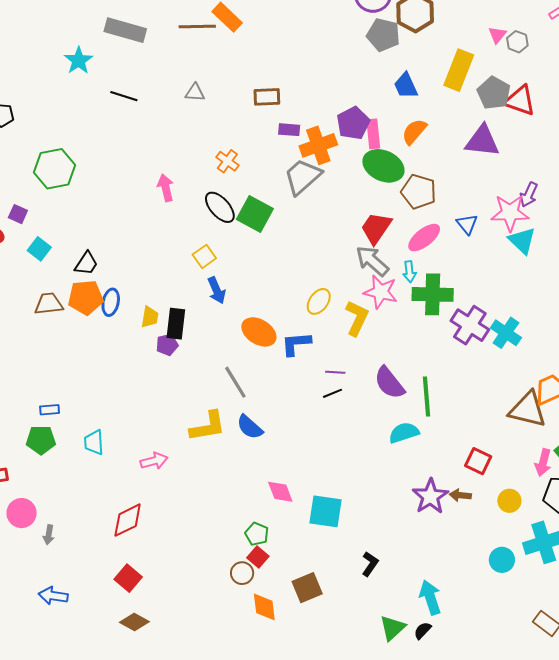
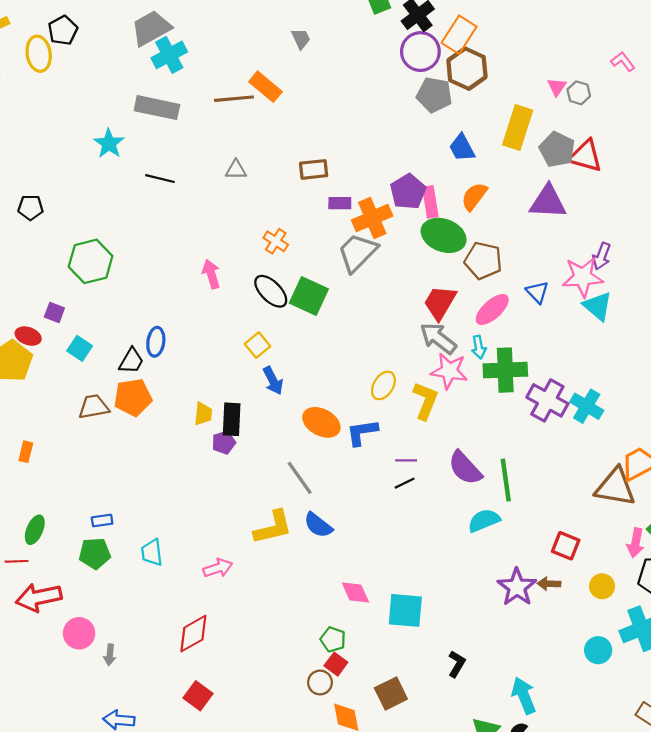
blue ellipse: (111, 302) -> (156, 342), moved

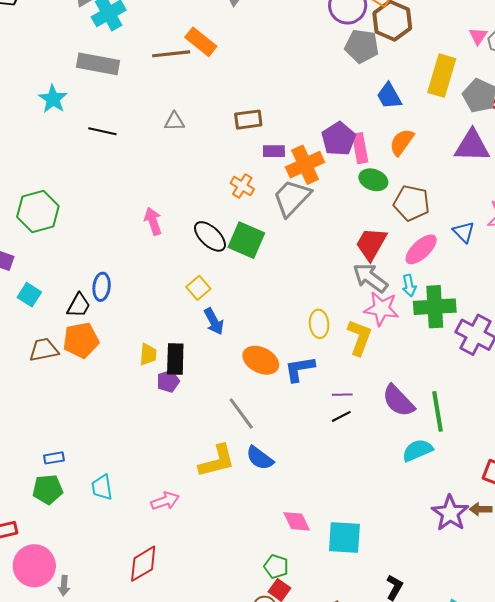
green ellipse: (444, 235) -> (373, 180), size x0.7
orange cross: (276, 241) -> (242, 186), moved
yellow ellipse: (383, 385) -> (319, 324), turned -36
pink circle: (79, 633) -> (34, 566), size x1.4

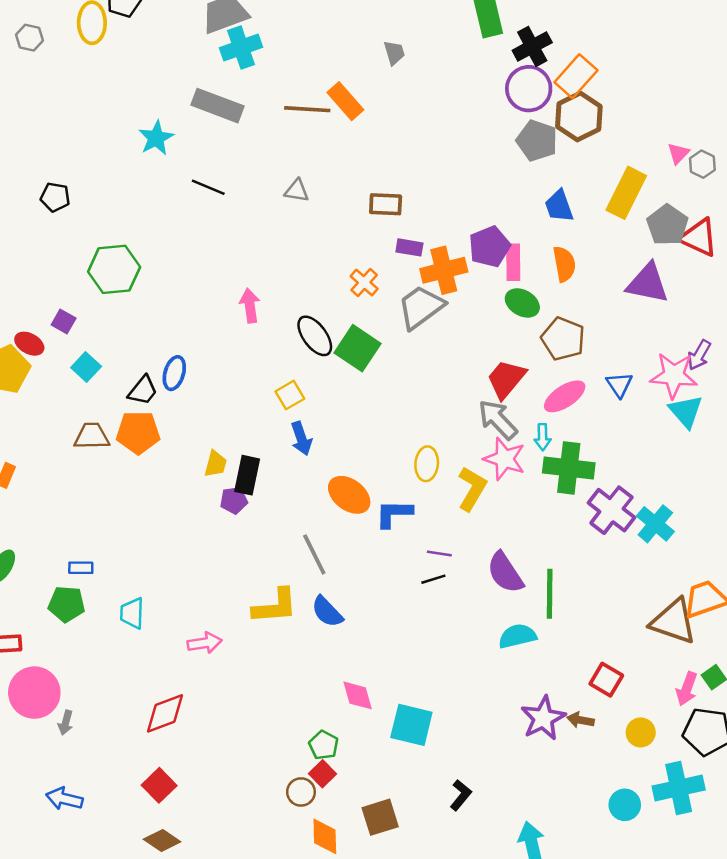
orange semicircle: (402, 142) -> (564, 264), turned 124

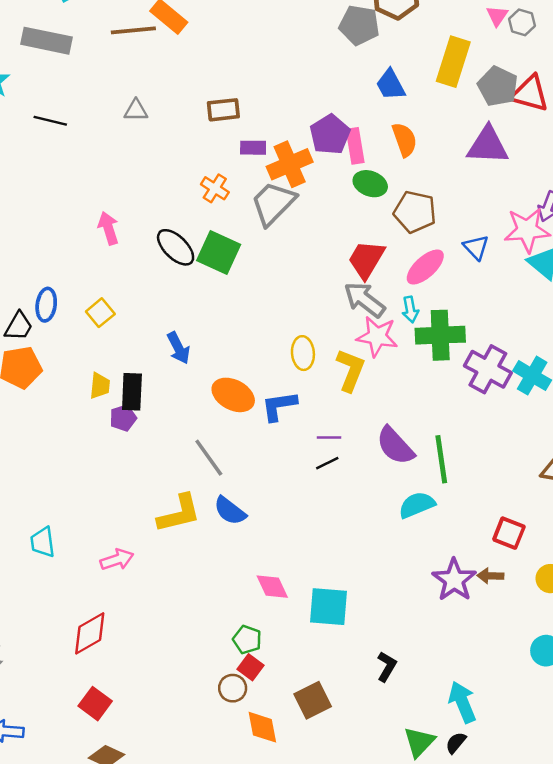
yellow square: (290, 395) -> (100, 313), moved

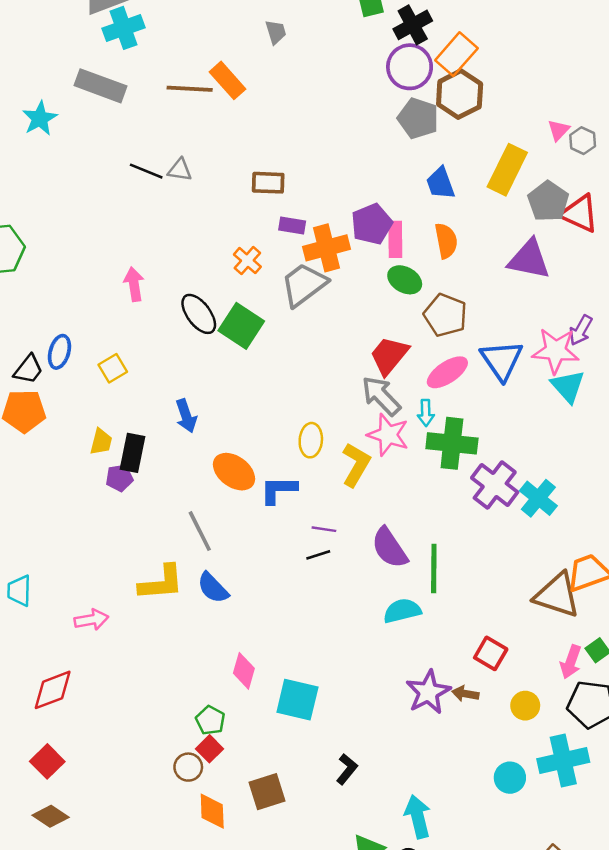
black line: (50, 121) -> (146, 171), moved
blue triangle: (476, 247) -> (502, 360), size x1.6
pink diamond: (272, 587) -> (244, 671), turned 32

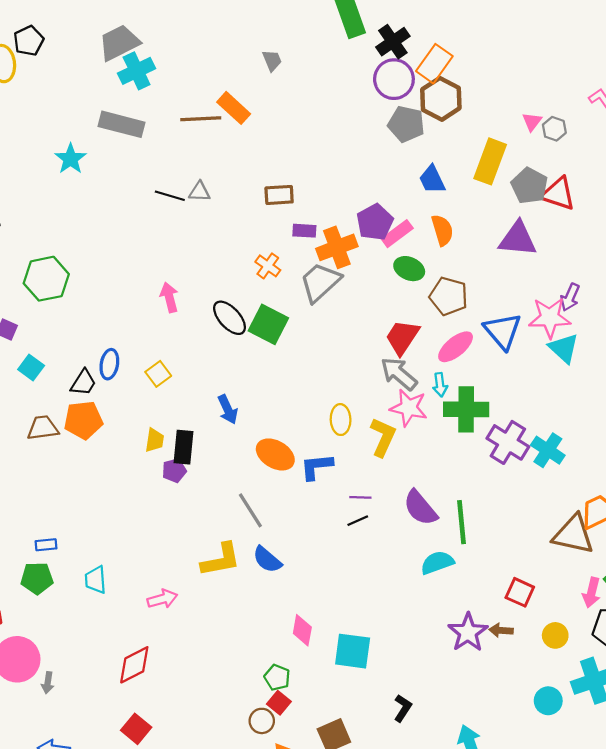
pink rectangle: (395, 239) -> (397, 234), turned 60

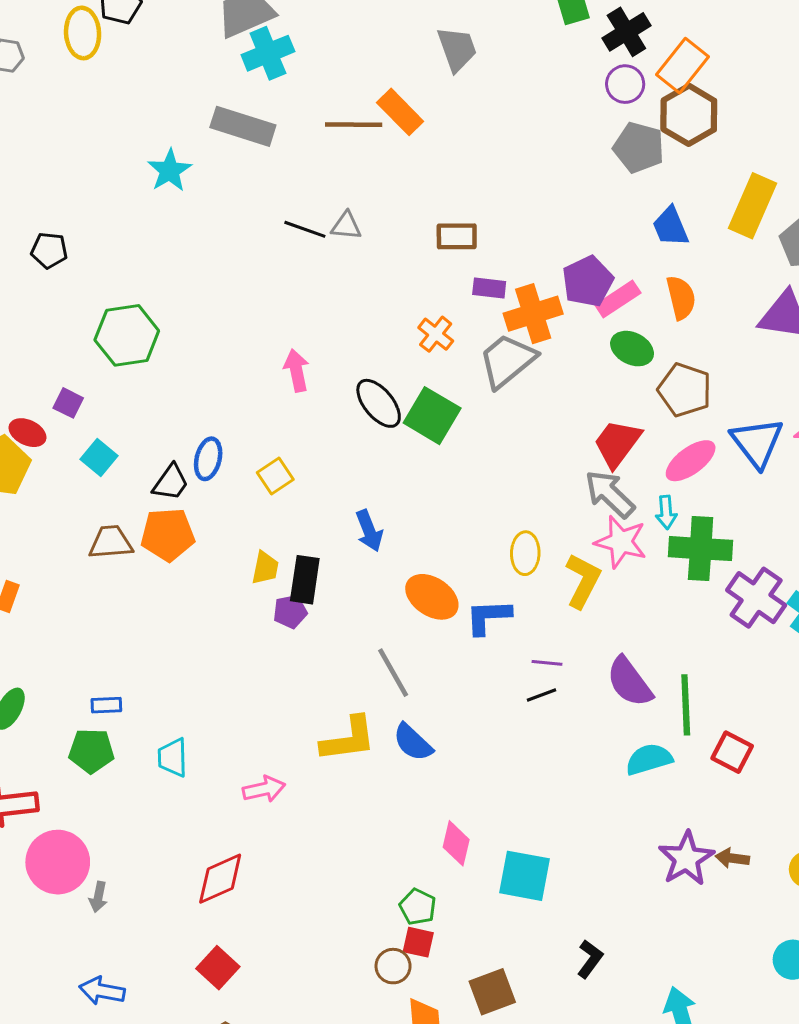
gray trapezoid: (272, 60) -> (457, 49), size x1.5
purple circle: (394, 79) -> (625, 84), size x0.7
red square: (520, 592) -> (732, 752), moved
red square: (279, 703) -> (418, 942), turned -30

